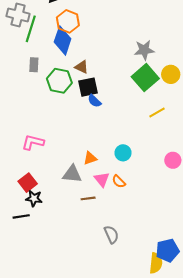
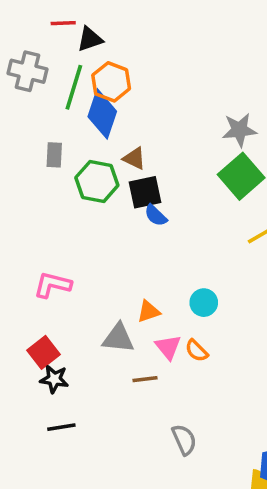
green line: (31, 29) -> (74, 87), moved
black line: (21, 216) -> (61, 427), moved

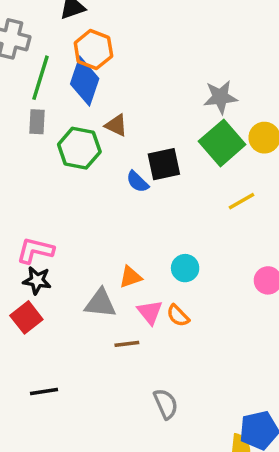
green line: (74, 87) -> (41, 78), moved
black square: (145, 192) -> (164, 164), moved
black star: (54, 379) -> (37, 280), moved

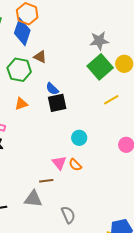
black square: (164, 164) -> (57, 103), moved
orange triangle: (130, 277) -> (21, 104), moved
gray triangle: (100, 303) -> (33, 199), moved

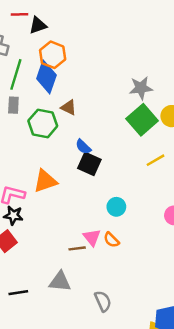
black square: (57, 103) -> (89, 164), turned 36
orange triangle: (21, 104) -> (45, 181), moved, size x1.5
brown line: (46, 181) -> (77, 248), moved

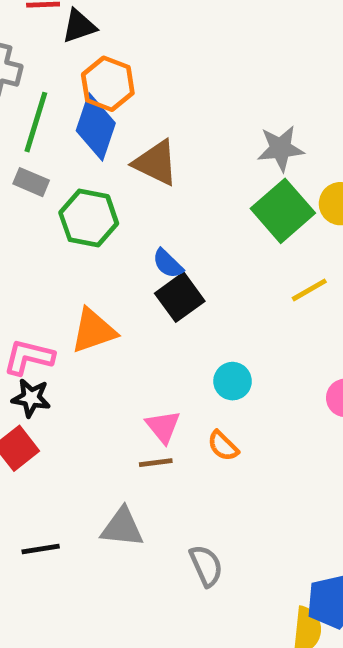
gray rectangle: (13, 105) -> (31, 182), turned -70
brown triangle: (69, 107) -> (156, 163), moved, size x1.5
black square: (89, 164) -> (180, 297), turned 30
pink triangle: (92, 237) -> (163, 427), moved

